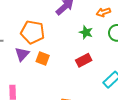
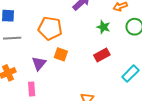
purple triangle: (22, 54) -> (39, 64), moved

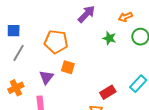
gray line: (12, 38) -> (19, 53), turned -54
red rectangle: (102, 55) -> (108, 92), moved

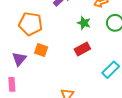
red rectangle: (108, 92) -> (82, 49), moved

